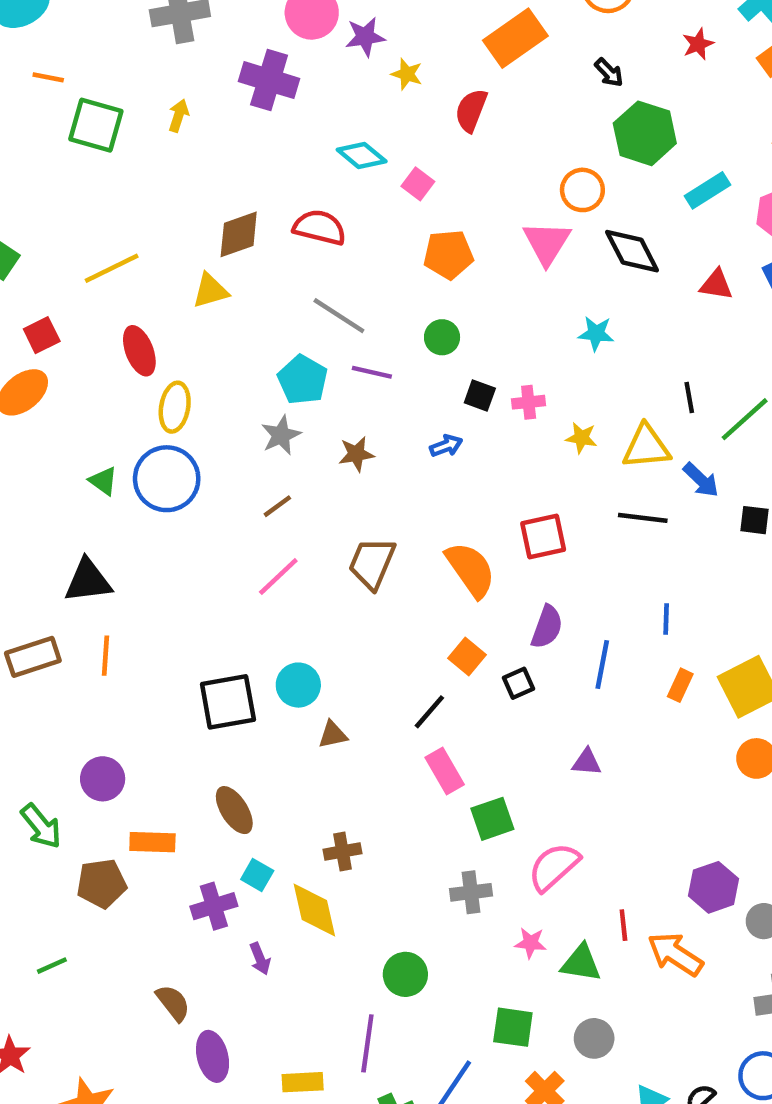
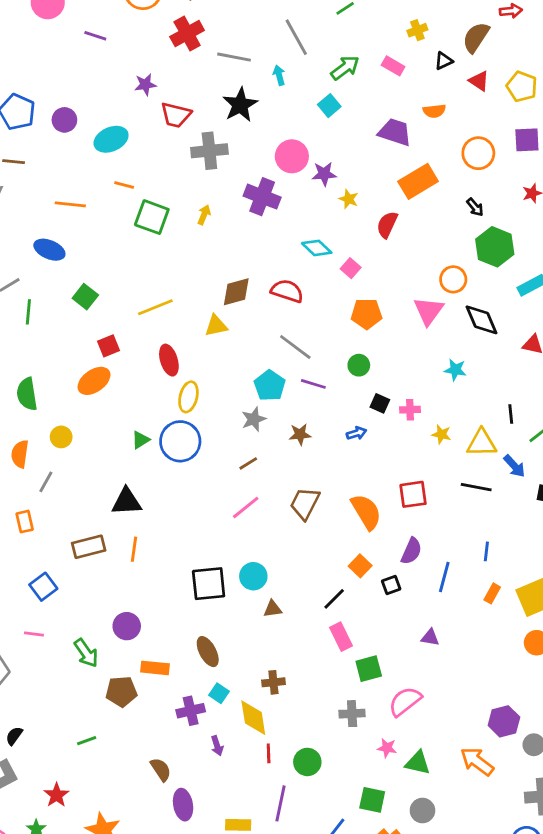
green triangle: (103, 481) -> (141, 440), turned 48
red line: (623, 925) -> (269, 753), moved

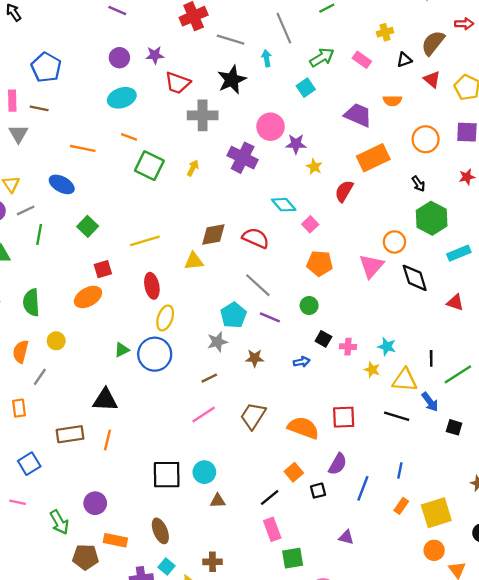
purple circle: (64, 120) -> (119, 58), moved
cyan star: (455, 370) -> (387, 347), moved
orange semicircle: (366, 512) -> (303, 428), turned -44

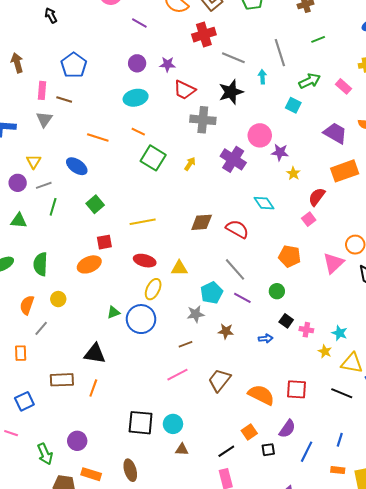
cyan square: (306, 88) -> (293, 105), turned -35
pink square: (310, 224) -> (309, 219), moved
yellow triangle: (194, 261) -> (179, 268), moved
red ellipse: (152, 286) -> (145, 261), turned -70
orange rectangle: (401, 506) -> (338, 470), turned 56

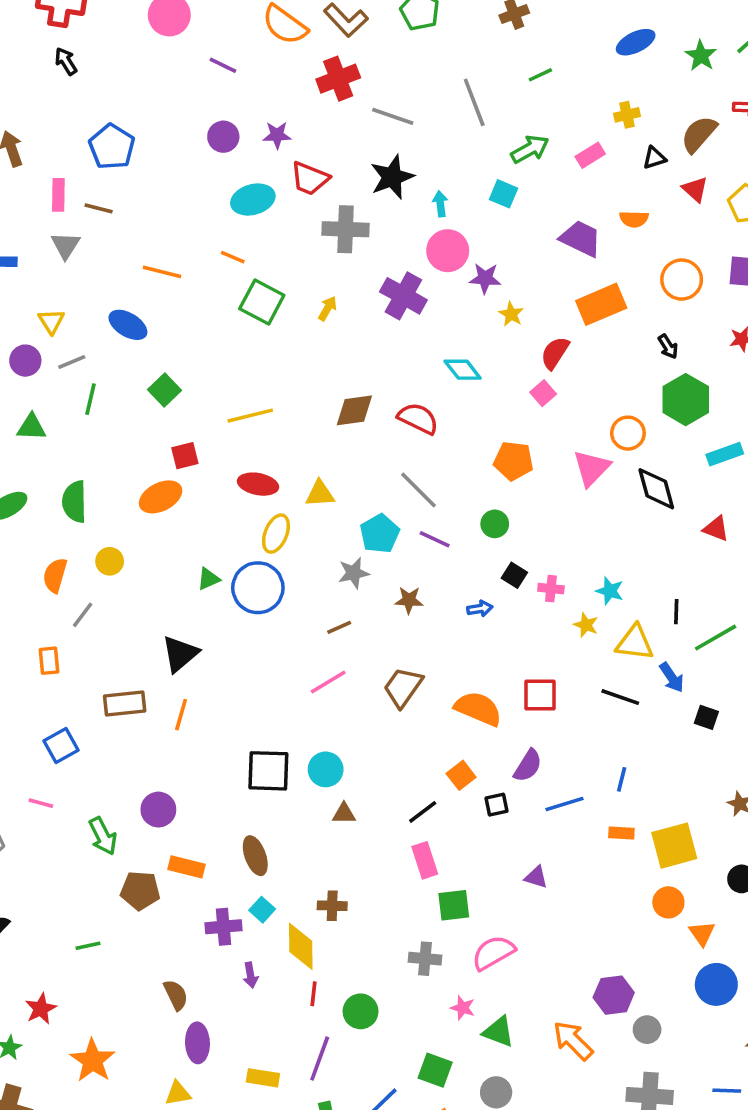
cyan arrow: (262, 77) -> (440, 204), moved
pink rectangle: (343, 86) -> (590, 155), turned -70
cyan ellipse: (136, 98) -> (253, 200), moved
black triangle: (95, 354) -> (180, 654), turned -45
blue line: (307, 452) -> (564, 804), turned 50

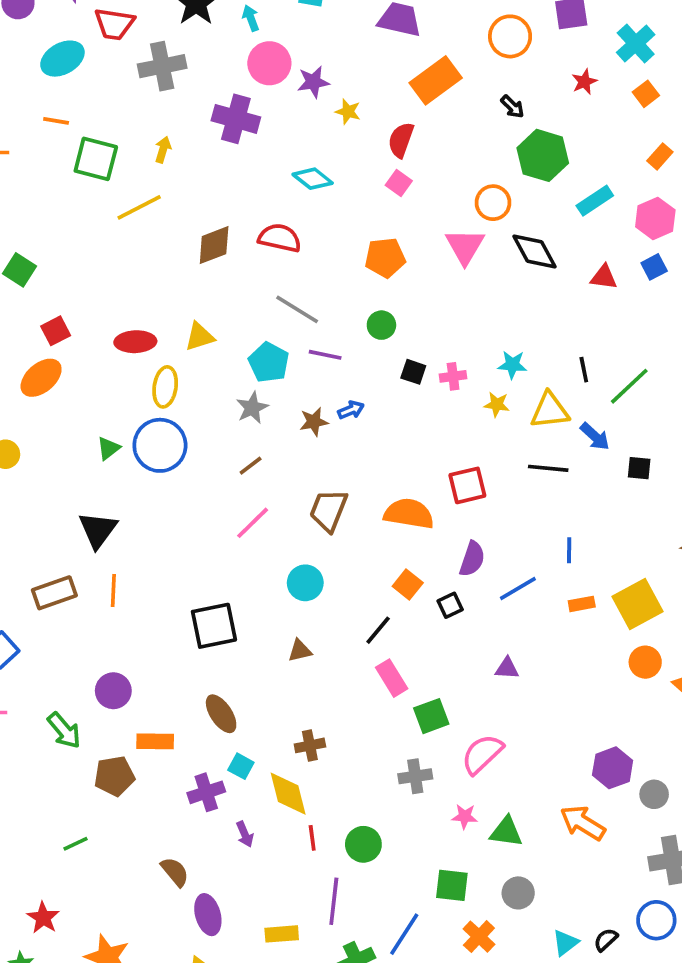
yellow line: (250, 416) -> (139, 207), moved
blue arrow: (480, 609) -> (351, 410), moved
cyan circle: (326, 769) -> (305, 583), moved

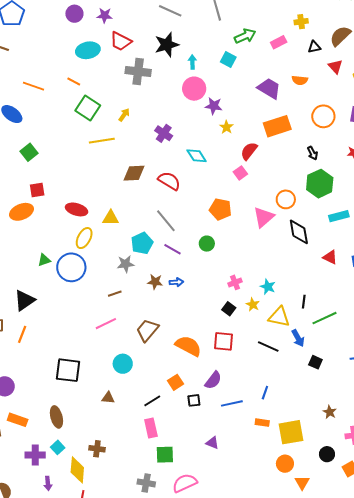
purple cross: (236, 119) -> (164, 133), moved, size x0.7
black square: (413, 372) -> (229, 309), moved
pink cross: (453, 376) -> (235, 282), turned -32

